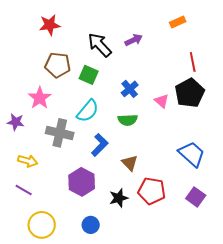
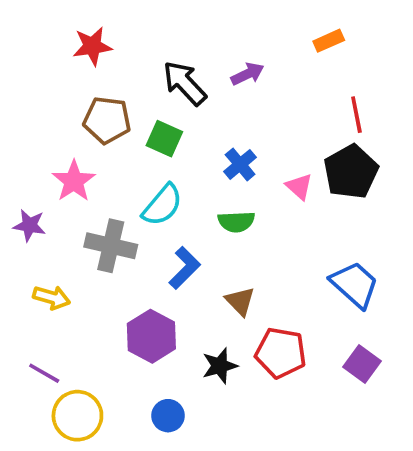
purple line: (24, 190) -> (44, 373), moved

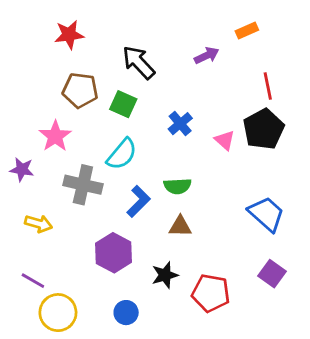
purple arrow: (247, 74) -> (207, 55), moved
green semicircle: (236, 222) -> (177, 186), moved
brown triangle: (240, 301) -> (180, 226), turned -45
red pentagon: (281, 353) -> (211, 293), moved

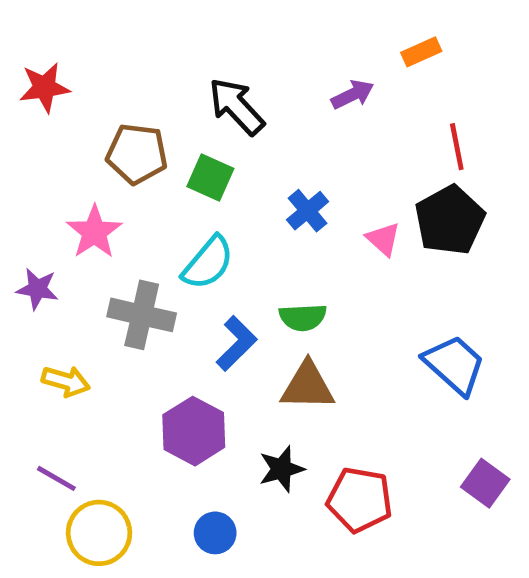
red star: (69, 35) -> (45, 87), moved
brown triangle: (180, 226) -> (308, 386), size x1.4
purple square: (272, 274) -> (485, 483), moved

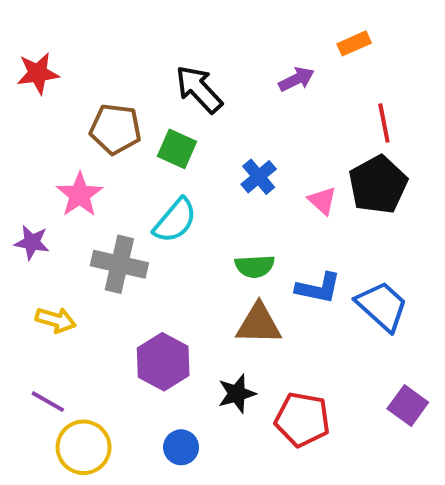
blue L-shape: (236, 343) -> (318, 288), moved, turned 57

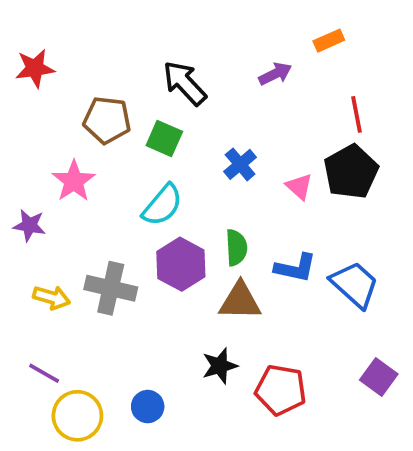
gray cross: (119, 264) -> (111, 288), moved
green semicircle: (255, 266) -> (236, 248), turned -90
purple hexagon: (163, 362) -> (181, 264), moved
blue circle: (181, 447) -> (148, 407), moved

